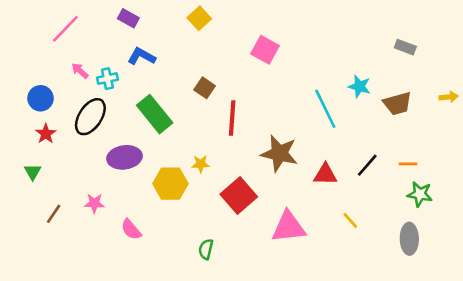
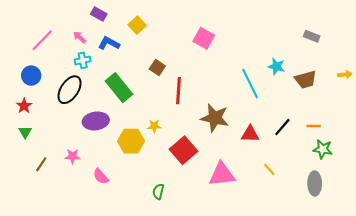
yellow square: (199, 18) -> (137, 25), moved
pink line: (65, 29) -> (42, 40), moved
pink arrow: (80, 71) -> (80, 37), moved
red star: (46, 134) -> (24, 106), moved

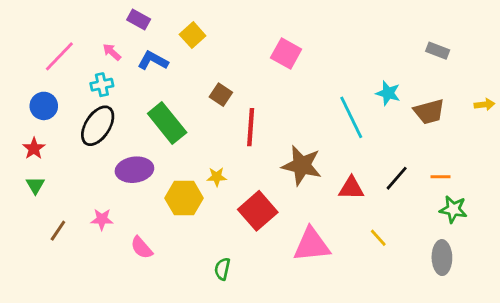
cyan cross: (83, 60) -> (102, 85), moved

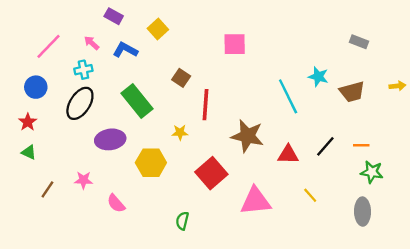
pink square: (286, 54) -> (235, 44), turned -30
yellow star: (217, 177) -> (180, 132), moved
green triangle: (35, 185) -> (29, 152), turned -35

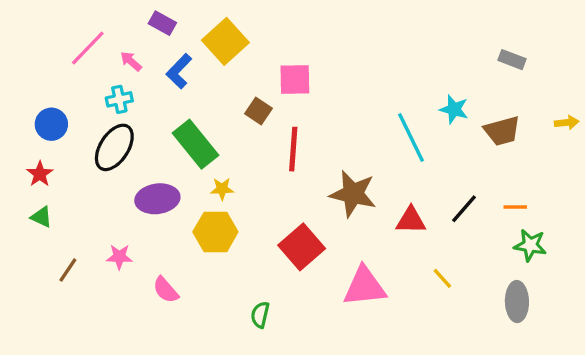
yellow square: (158, 29) -> (225, 41), size x1.5
pink square: (235, 44) -> (295, 79), moved
pink line: (49, 46) -> (88, 48), moved
blue L-shape: (125, 50) -> (179, 71), turned -75
yellow star: (180, 132) -> (222, 189), moved

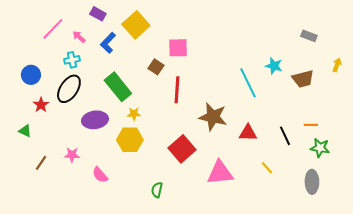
yellow arrow: (567, 123) -> (337, 65), moved, turned -64
red star: (40, 174) -> (41, 105), moved
black line: (464, 209) -> (285, 136), moved, turned -66

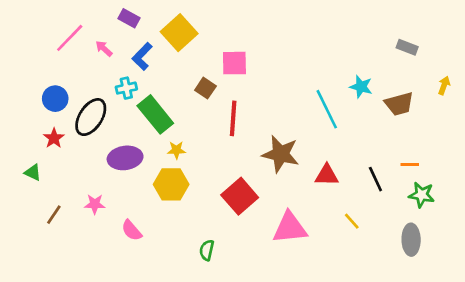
cyan cross: (72, 60) -> (126, 88), moved
blue circle: (31, 75) -> (55, 99), moved

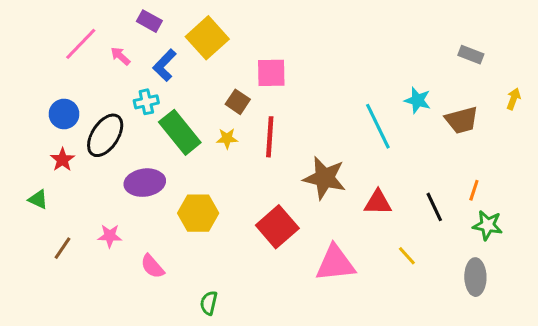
yellow star: (176, 150) -> (227, 138), moved
orange line: (410, 165) -> (474, 190), turned -72
green semicircle: (207, 250) -> (209, 303), moved

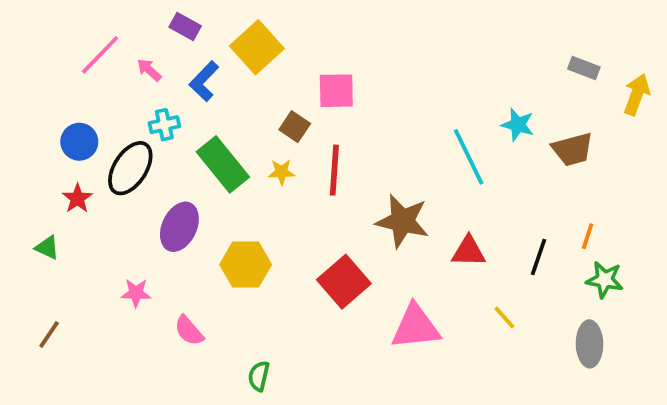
yellow arrow: (514, 99) -> (637, 94), moved, size x1.5
cyan cross: (146, 102) -> (164, 125), moved
purple ellipse: (145, 183) -> (179, 227), turned -57
black line: (434, 207) -> (538, 257), turned 44
brown line: (62, 248) -> (49, 334), moved

